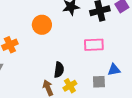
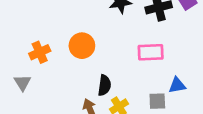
orange circle: (42, 25) -> (82, 46), moved

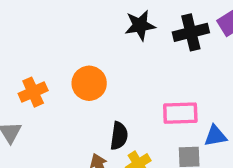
pink rectangle: (151, 52) -> (180, 113), moved

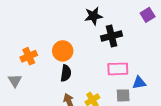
black cross: (191, 32) -> (111, 36), moved
black semicircle: (119, 136) -> (66, 73), moved

